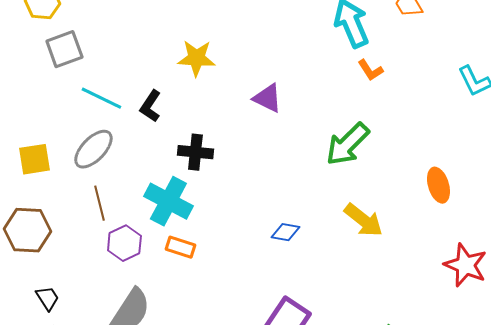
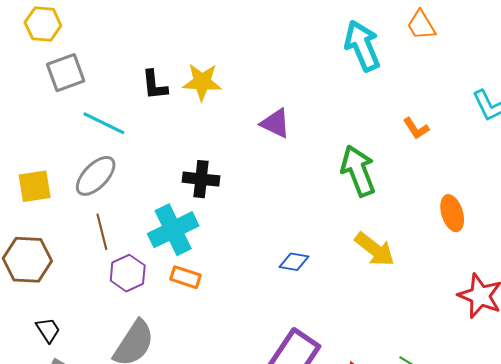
orange L-shape: (370, 70) -> (416, 128), moved
black L-shape: (150, 106) -> (155, 85), moved, turned -40
green arrow: (347, 144) -> (358, 171), turned 114
cyan cross: (168, 201) -> (173, 230), turned 36

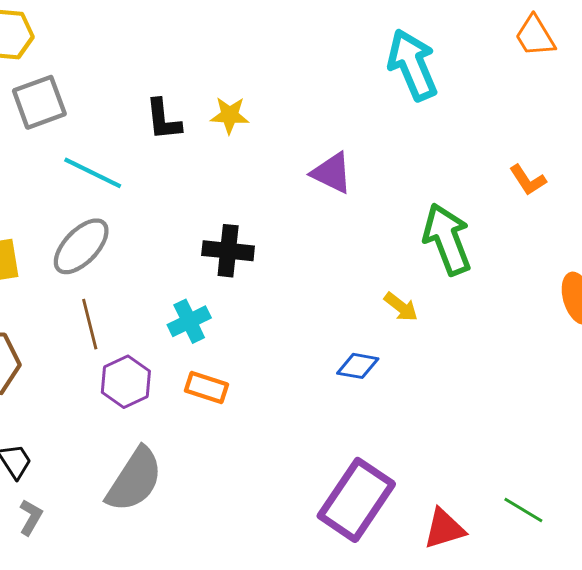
cyan arrow: (362, 46) -> (413, 65), moved
yellow star: (202, 82) -> (230, 115), size x0.7
cyan cross: (173, 230) -> (189, 321), size x0.6
yellow arrow: (375, 249) -> (401, 307), moved, size x0.6

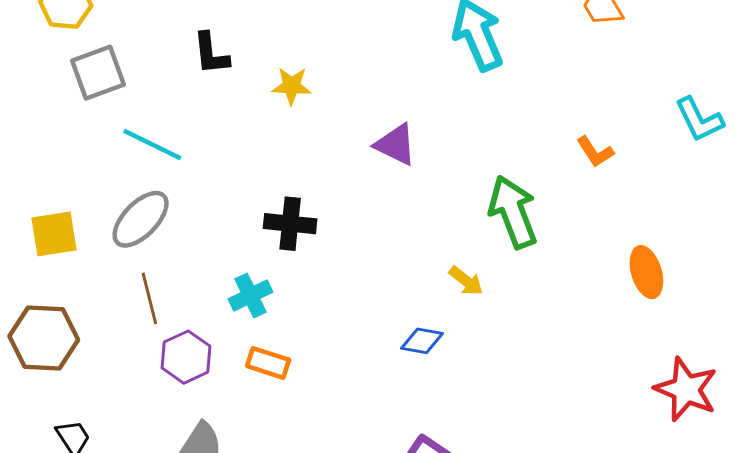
black L-shape: (163, 120) -> (211, 54), moved

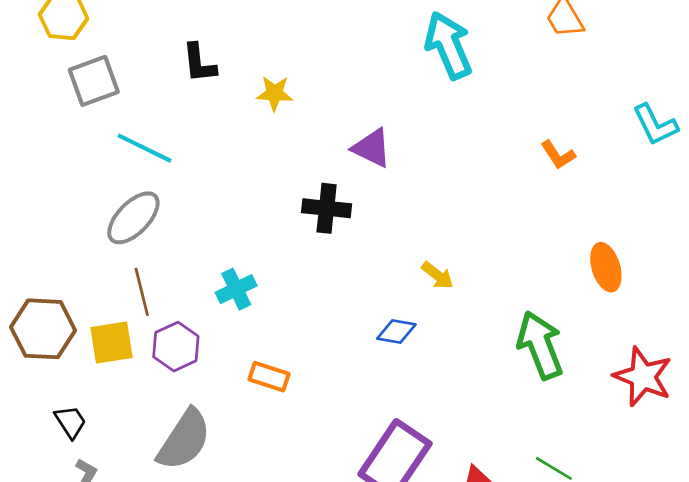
green arrow: (513, 212) -> (540, 345), moved
black cross: (290, 224) -> (327, 208), moved
yellow square: (54, 234) -> (112, 342), moved
orange rectangle: (268, 363) -> (269, 377), moved

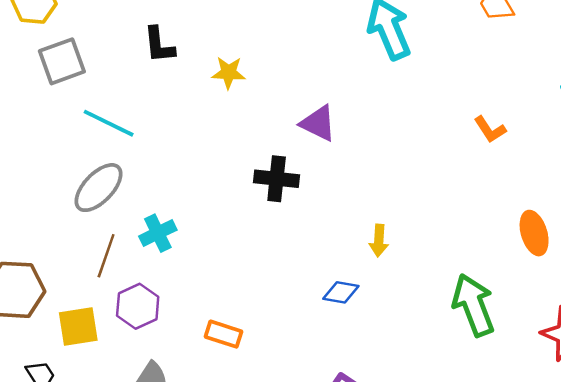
yellow arrow: (437, 275) -> (379, 241), turned 56
cyan cross: (236, 289) -> (158, 233), moved
brown line: (142, 292) -> (106, 256), turned 33
yellow square: (112, 342) -> (78, 326), moved

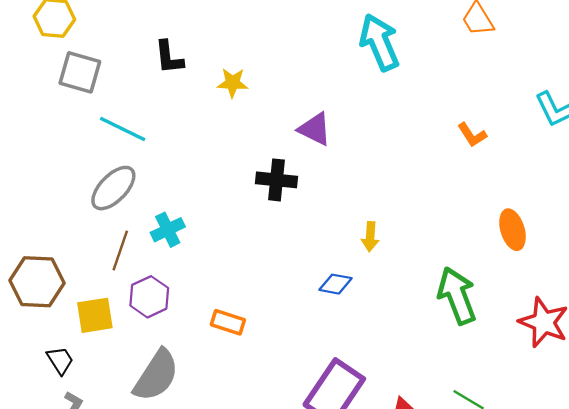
gray square: (62, 61) -> (80, 72), turned 36

